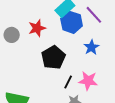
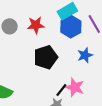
black line: (68, 82) -> (61, 90), moved

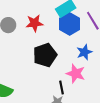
pink star: (75, 87) -> (76, 74), moved
black line: (61, 90) -> (61, 87), turned -48

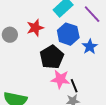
blue hexagon: (70, 24) -> (68, 34), moved
pink star: (76, 74) -> (60, 79), moved

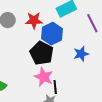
blue hexagon: (68, 34) -> (52, 34), moved
black pentagon: (52, 57) -> (42, 53), turned -30

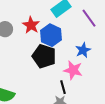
red star: (34, 20) -> (31, 25), turned -30
pink star: (44, 77) -> (73, 70), moved

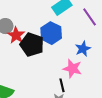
red star: (31, 25) -> (16, 35), moved
black pentagon: (44, 56) -> (32, 45), moved

